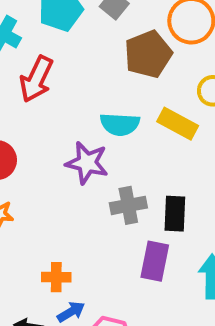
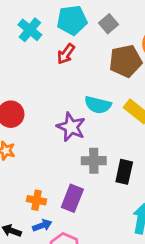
red arrow: (36, 79) -> (66, 54), moved, size x0.7
purple rectangle: (155, 261) -> (72, 198), moved

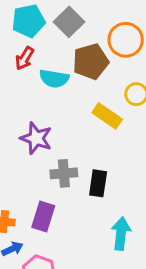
gray square: (109, 24) -> (69, 22), size x1.4
cyan semicircle: (98, 105) -> (54, 79), moved

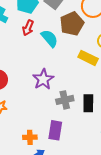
cyan semicircle: (54, 79) -> (49, 38), turned -132
purple star: (36, 138) -> (43, 79), turned 30

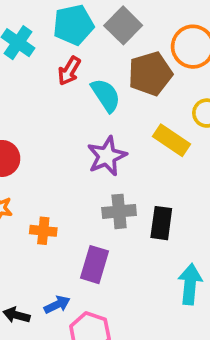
purple star: (43, 79) -> (107, 156), moved
orange cross: (30, 137) -> (43, 231), moved

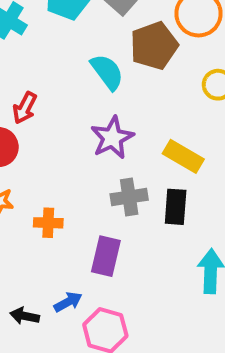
red arrow: (69, 71) -> (25, 108), moved
yellow rectangle: (172, 140) -> (183, 156), moved

